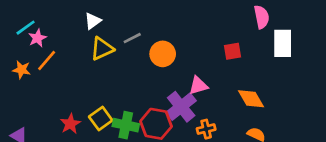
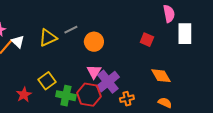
white triangle: (93, 21) -> (18, 42), moved, turned -40
red square: (233, 51) -> (147, 40), turned 32
pink triangle: (198, 86) -> (94, 72), moved, turned -42
yellow square: (101, 119) -> (47, 81), moved

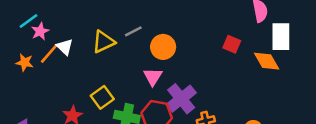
pink triangle: (94, 72) -> (153, 77), moved
orange diamond: (161, 76) -> (267, 61), moved

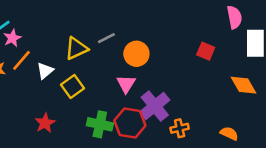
white triangle: (65, 47) -> (45, 71), moved, turned 36
orange diamond: (267, 61) -> (244, 85), moved
yellow square: (102, 97) -> (72, 86), moved

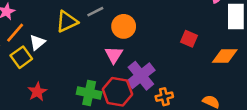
red square: (206, 51) -> (189, 39), moved
orange diamond: (244, 85) -> (225, 56), turned -60
yellow square: (72, 86) -> (21, 57), moved

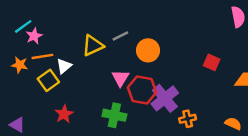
orange line: (15, 33) -> (42, 56), turned 40
pink triangle: (114, 55) -> (120, 78), moved
red hexagon: (117, 92) -> (142, 90), moved

